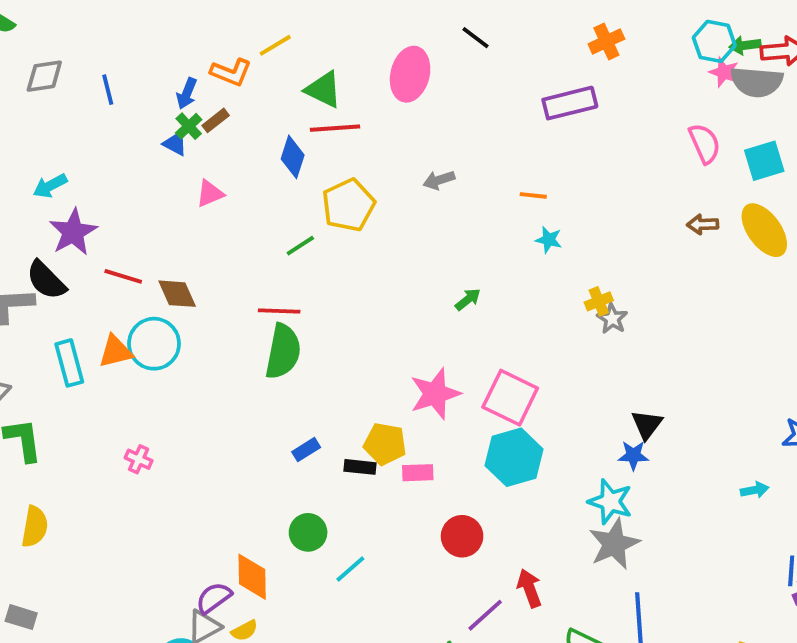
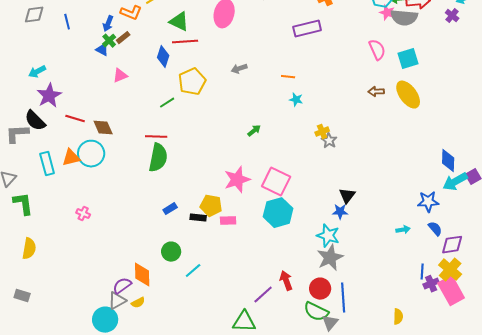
red circle: (462, 536) -> (320, 289), moved

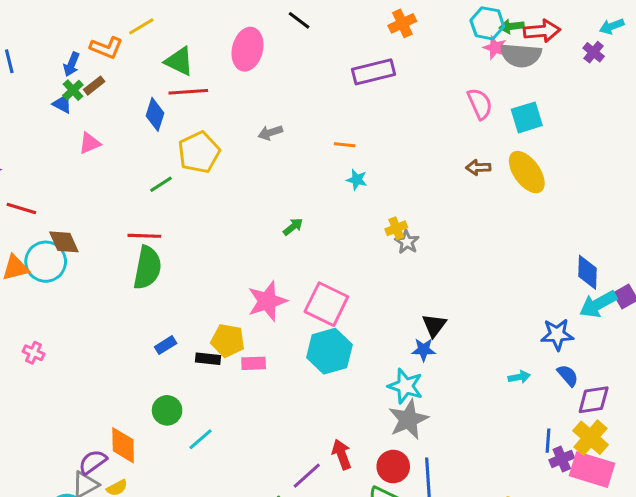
brown diamond: (103, 128) -> (64, 242), moved
pink rectangle: (451, 291) -> (592, 470), turned -44

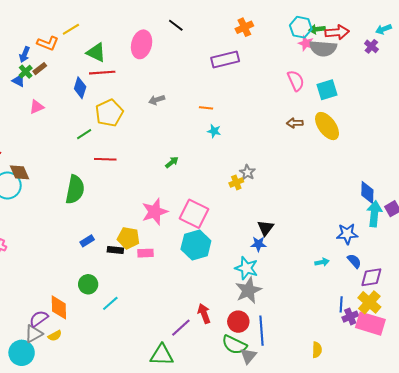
yellow cross: (396, 228) -> (236, 182), moved
red line: (144, 236) -> (105, 159), moved
cyan arrow: (598, 304) -> (374, 214), turned 125

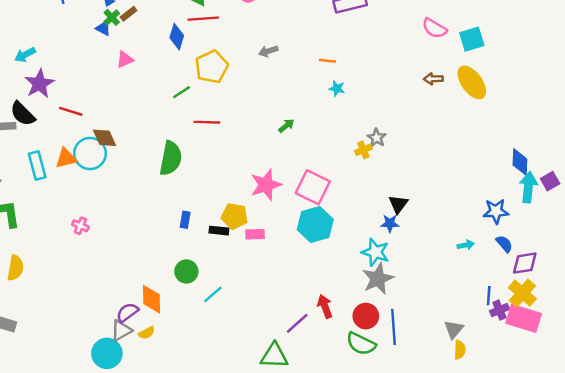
pink semicircle: (296, 81) -> (434, 28), turned 145
blue rectangle: (87, 241) -> (185, 220), turned -48
gray triangle: (248, 356) -> (454, 329), moved

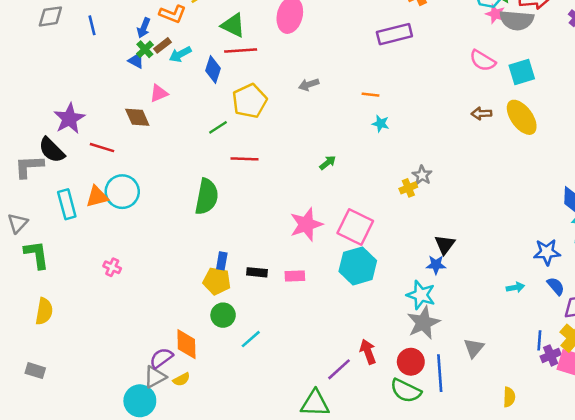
cyan arrow: (25, 55) -> (180, 54), moved
brown diamond: (104, 138) -> (137, 117), moved
yellow pentagon: (235, 216) -> (217, 281), moved
gray triangle: (454, 329) -> (474, 348), moved

